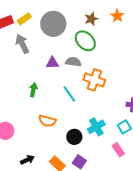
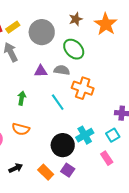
orange star: (117, 16) -> (106, 24), size x1.6
brown star: (91, 19) -> (76, 19), moved
orange semicircle: (47, 121) -> (21, 129), moved
black circle: (74, 137) -> (63, 145), size x1.5

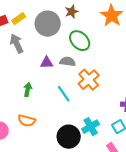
brown star: (76, 19) -> (72, 12), moved
orange cross: (83, 88) -> (89, 80), turned 30

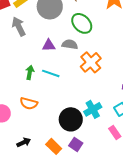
cyan line: (64, 94) -> (51, 73), moved, turned -36

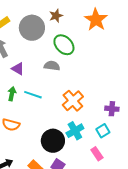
purple triangle: (49, 45) -> (18, 69), moved, turned 32
orange cross: (91, 62) -> (73, 101), moved

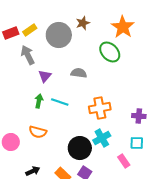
green ellipse: (64, 45) -> (110, 52), moved
purple triangle: (18, 69) -> (45, 76), turned 40
orange cross: (73, 101) -> (100, 108), turned 30
cyan square: (103, 131) -> (137, 143), moved, turned 32

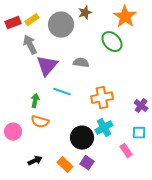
purple triangle: (45, 76) -> (47, 66), size x1.6
green arrow: (39, 101) -> (35, 101), moved
purple cross: (139, 116) -> (141, 106), turned 32

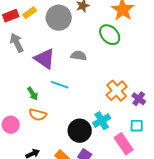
gray arrow: (30, 45) -> (17, 43), moved
purple triangle: (47, 66) -> (45, 59), turned -35
orange cross: (102, 98) -> (117, 91), moved, turned -30
green arrow: (35, 101) -> (33, 94), turned 136
pink rectangle: (126, 151) -> (124, 144), size x1.5

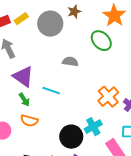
purple triangle: (45, 59) -> (23, 77), moved

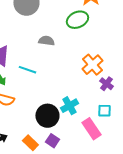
green ellipse: (101, 41) -> (77, 20), turned -70
orange cross: (108, 97) -> (92, 65), moved

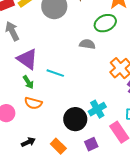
gray semicircle: (46, 41) -> (87, 44), moved
purple square: (52, 141) -> (91, 144), moved, turned 32

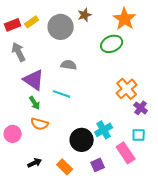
gray semicircle: (87, 44) -> (69, 65), moved

